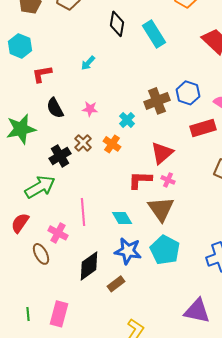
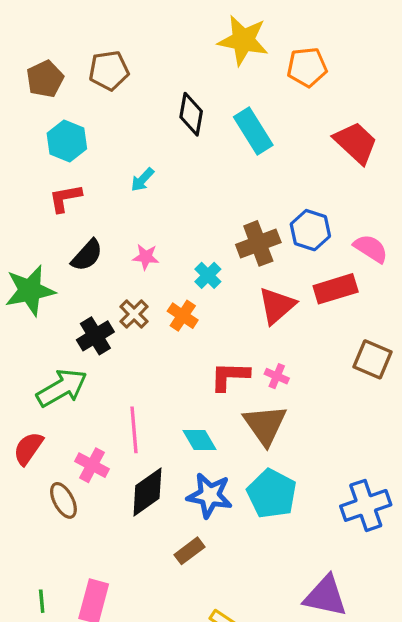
cyan hexagon: (20, 46) -> (67, 141), moved
black semicircle: (55, 108) -> (87, 255), turned -110
red triangle: (162, 153) -> (277, 306), moved
black diamond: (89, 266) -> (147, 492), moved

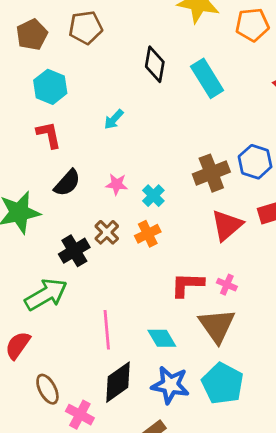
red L-shape: (65, 198) -> (49, 135), turned 88
cyan cross: (208, 275) -> (153, 196), moved
orange cross: (183, 316) -> (148, 234), turned 30
pink cross: (92, 465) -> (80, 415), moved

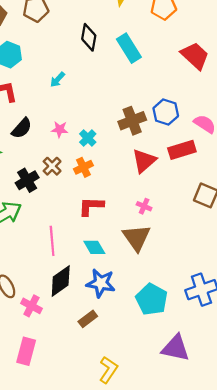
red L-shape: (187, 285) -> (91, 206), moved
cyan pentagon: (223, 383) -> (152, 299), moved

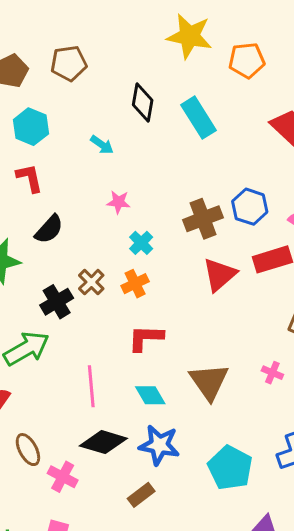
cyan arrow: (57, 80) -> (102, 145), moved, turned -98
pink star: (60, 129) -> (118, 202), moved
pink cross: (144, 206) -> (272, 373), moved
black diamond: (61, 281) -> (103, 442), turned 52

